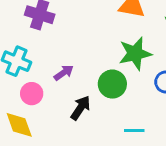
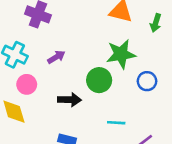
purple arrow: (64, 73) -> (56, 57), moved
black arrow: (80, 108) -> (69, 100), turned 55

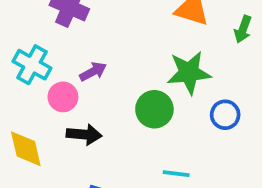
pink circle: (27, 84) -> (63, 97), moved
black arrow: (69, 100) -> (84, 134), moved

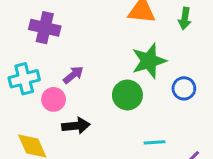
cyan cross: (32, 65) -> (24, 79), turned -32

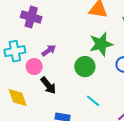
black arrow: (76, 126) -> (48, 85), turned 54
cyan line: (154, 142) -> (93, 101), moved, turned 40

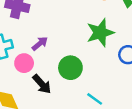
green circle: (85, 67) -> (70, 68), moved

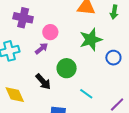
pink circle: (24, 63) -> (50, 32), moved

